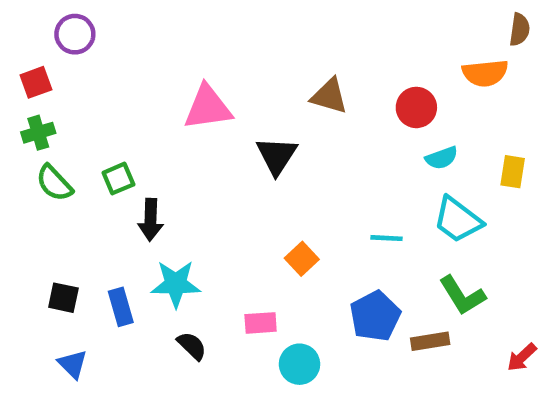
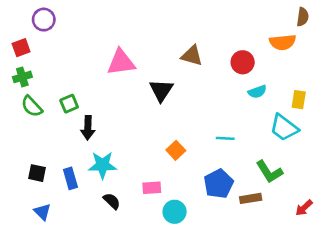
cyan trapezoid: (458, 220) -> (284, 128), moved

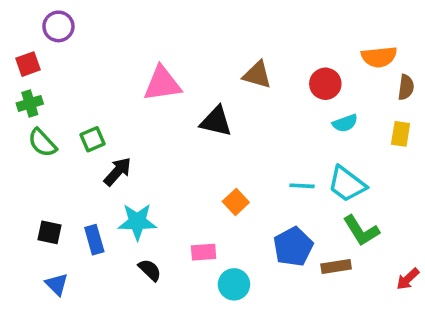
brown semicircle: (303, 17) -> (406, 87), moved
black triangle: (161, 90) -> (216, 121), turned -50
black arrow: (88, 128) -> (118, 172), turned -140
cyan trapezoid: (284, 128) -> (347, 184), moved

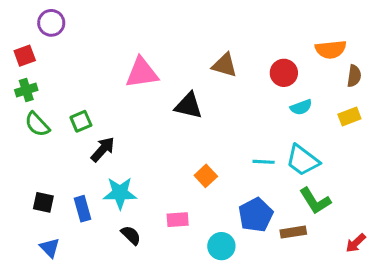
yellow rectangle: (401, 134) -> (349, 117), turned 60
cyan circle: (234, 284) -> (221, 246), moved

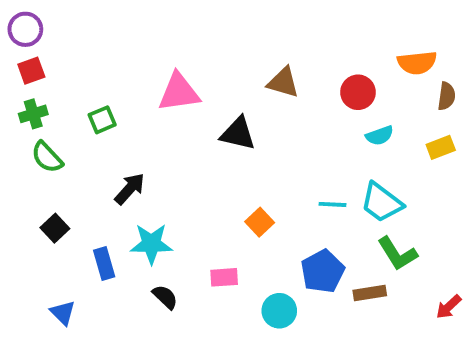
purple circle: (51, 23) -> (25, 29), moved
green square: (81, 121) -> (102, 120), moved
black square: (43, 202) -> (55, 228), moved, turned 35

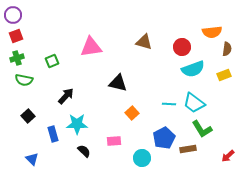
black triangle: (238, 134) -> (118, 83), moved
cyan semicircle: (380, 136) -> (193, 69), size x1.6
green semicircle: (47, 157) -> (24, 80), turned -36

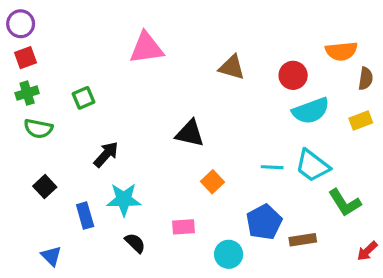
pink triangle: (91, 47) -> (146, 48), moved
green L-shape: (202, 129) -> (345, 203), moved

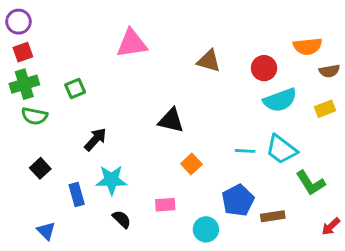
brown semicircle: (366, 79) -> (329, 71), turned 72
green cross: (27, 93) -> (24, 84), size x1.4

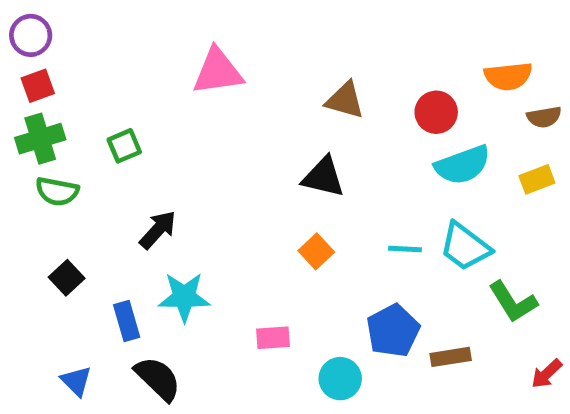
black triangle: (171, 120) -> (323, 177), moved
orange square: (191, 164) -> (316, 251), moved
black semicircle: (122, 219) -> (158, 379), moved, size x1.5

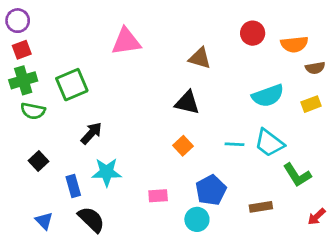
red circle: (436, 112) -> (253, 33), moved
green square: (124, 146) -> (72, 85), size x1.6
blue pentagon: (393, 331) -> (211, 190), moved

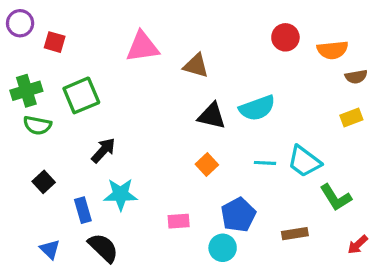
red square: (22, 50) -> (55, 42), moved, turned 36
brown triangle: (200, 58) -> (196, 66), moved
cyan semicircle: (268, 96) -> (257, 108), moved

